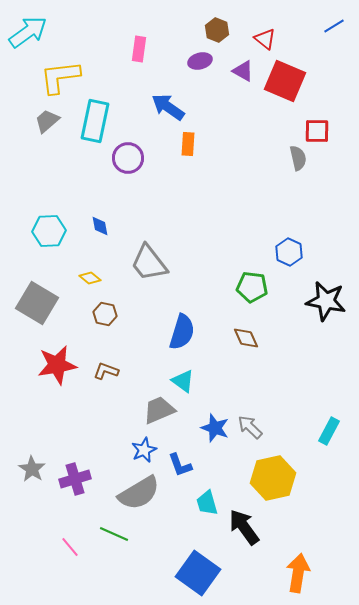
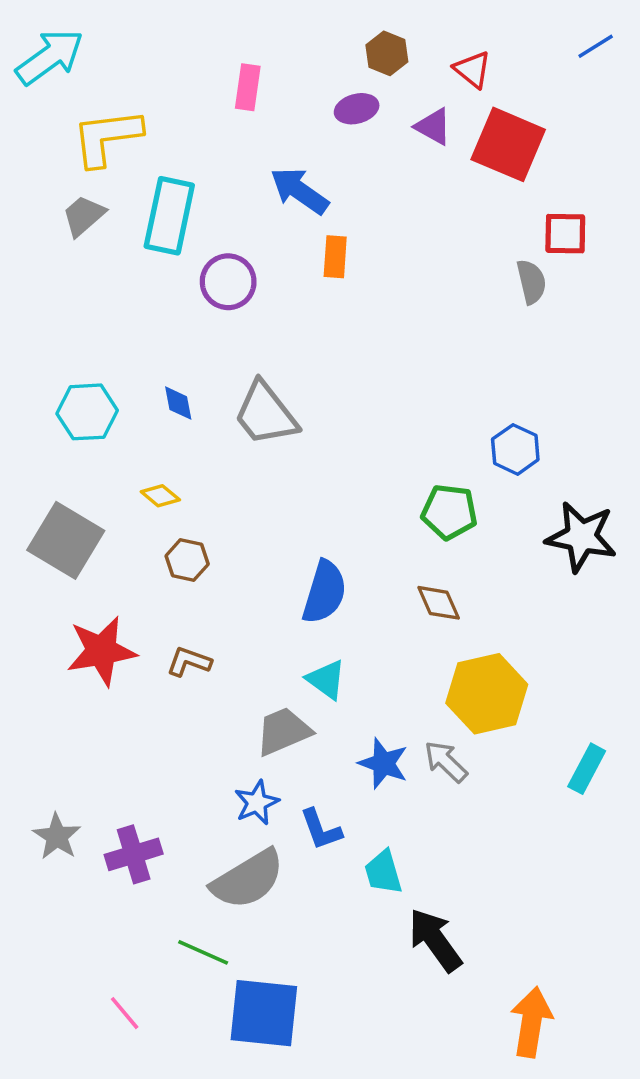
gray trapezoid: (149, 263) -> (266, 414), moved
yellow hexagon: (273, 478) -> (487, 694), moved
cyan trapezoid: (207, 503) -> (383, 872), moved
pink line: (70, 547) -> (125, 1013), moved
blue square: (198, 573) -> (264, 1013), moved, turned -30

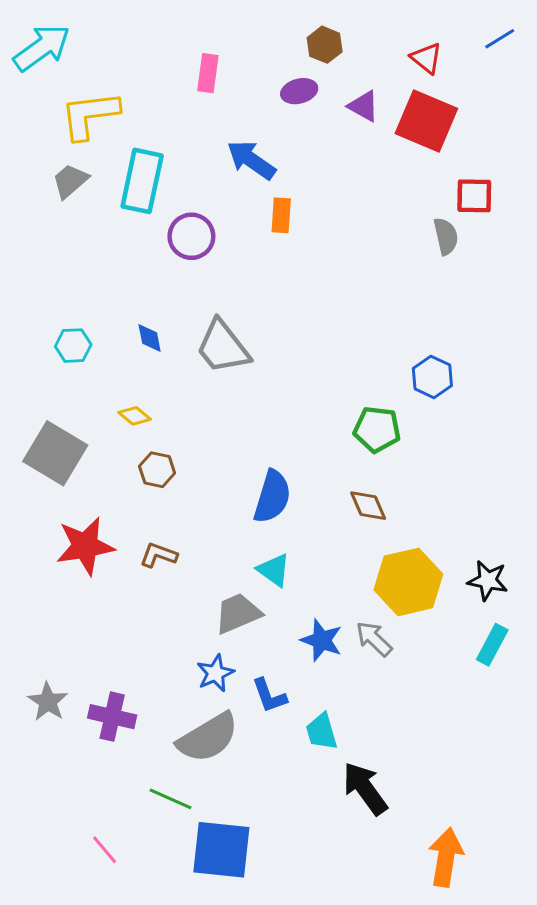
red triangle: (473, 69) -> (426, 58), moved
cyan hexagon: (87, 412) -> (73, 346), size x0.7
black star: (581, 537) -> (488, 580), moved, size x0.7
purple cross: (134, 854) -> (112, 717), turned 30

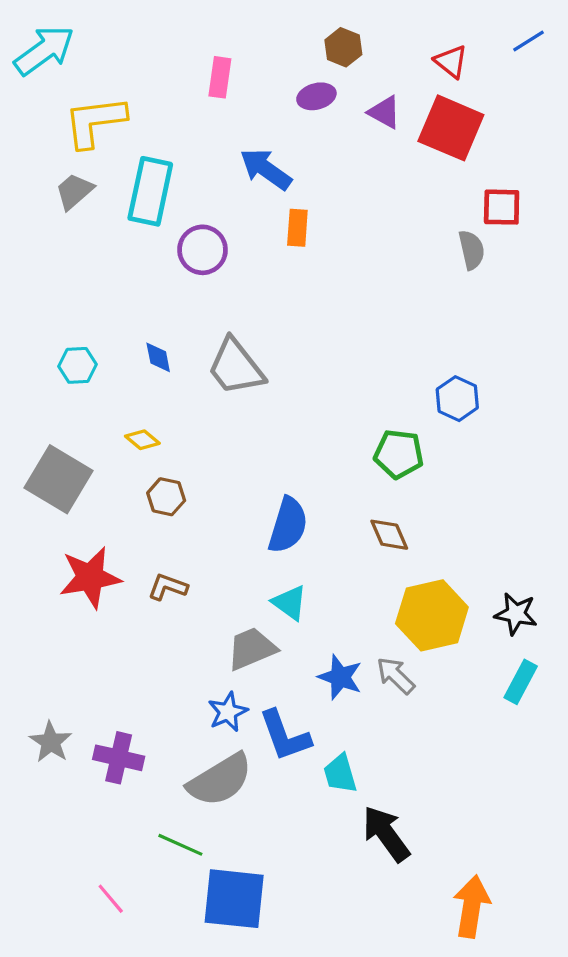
blue L-shape: (269, 696) -> (285, 736), size x1.4

